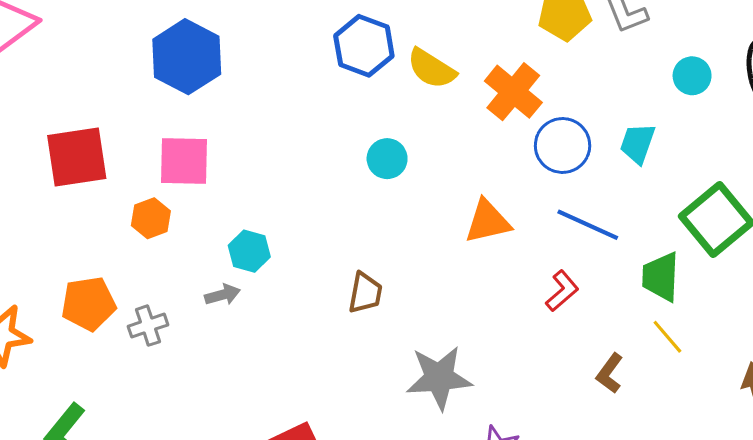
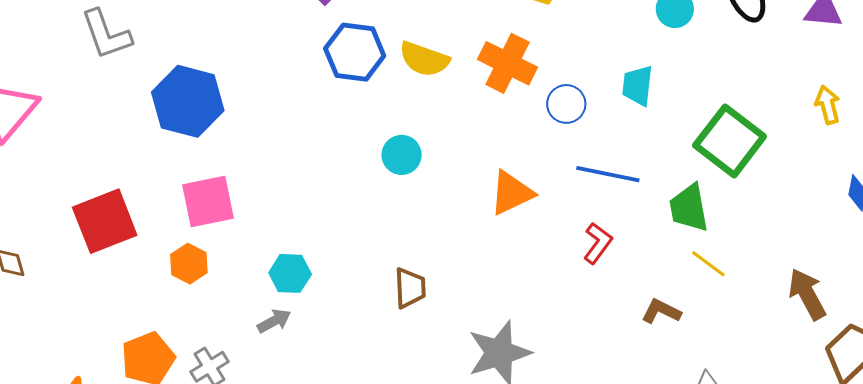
blue circle: (563, 145) -> (566, 104), size x0.7
brown L-shape: (610, 373) -> (661, 311), turned 93

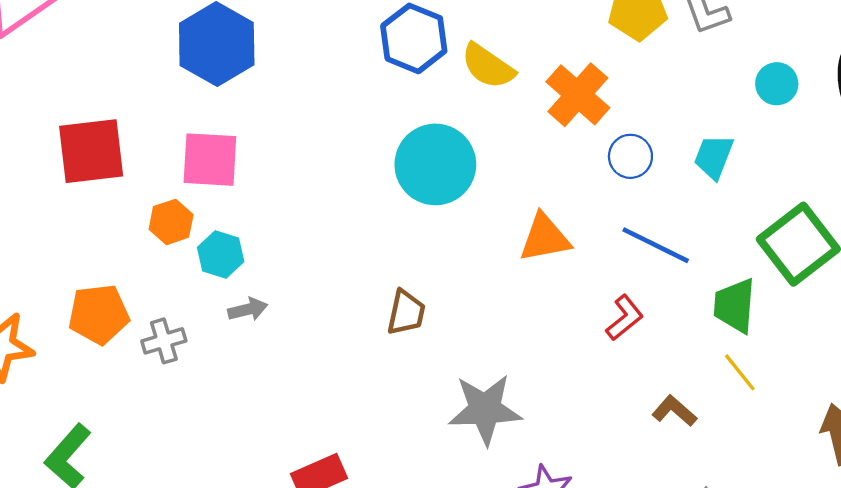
cyan circle: (402, 155) -> (435, 164), size x1.8
cyan hexagon: (290, 273) -> (221, 255), moved

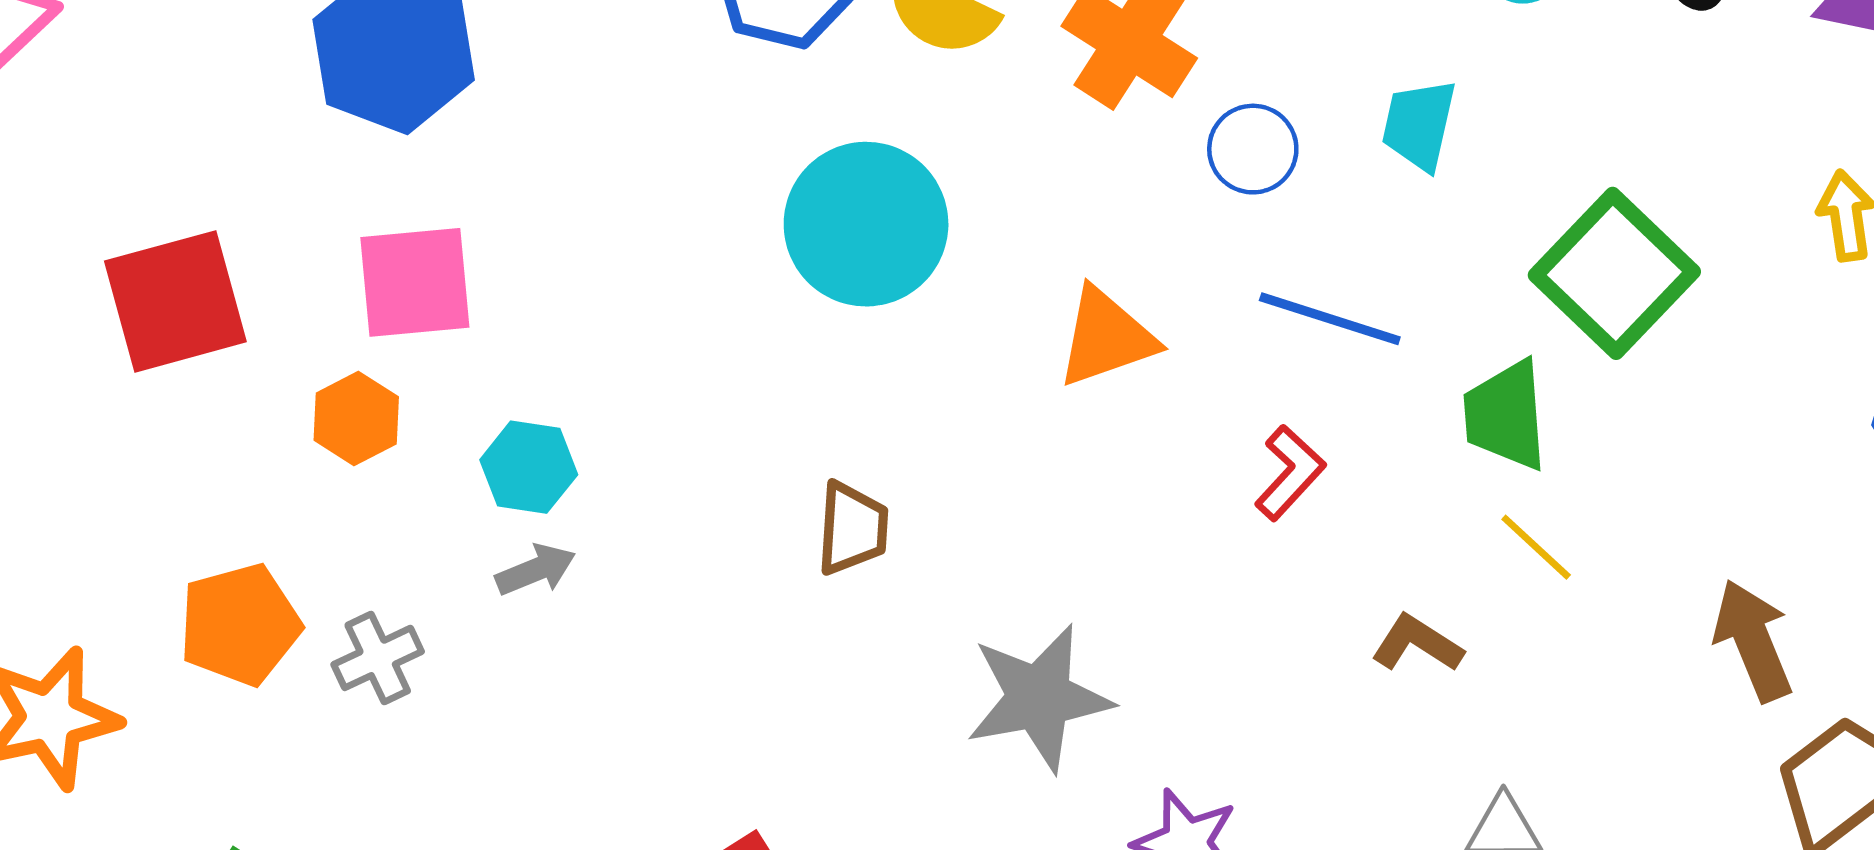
cyan hexagon: (221, 255) -> (529, 467), moved

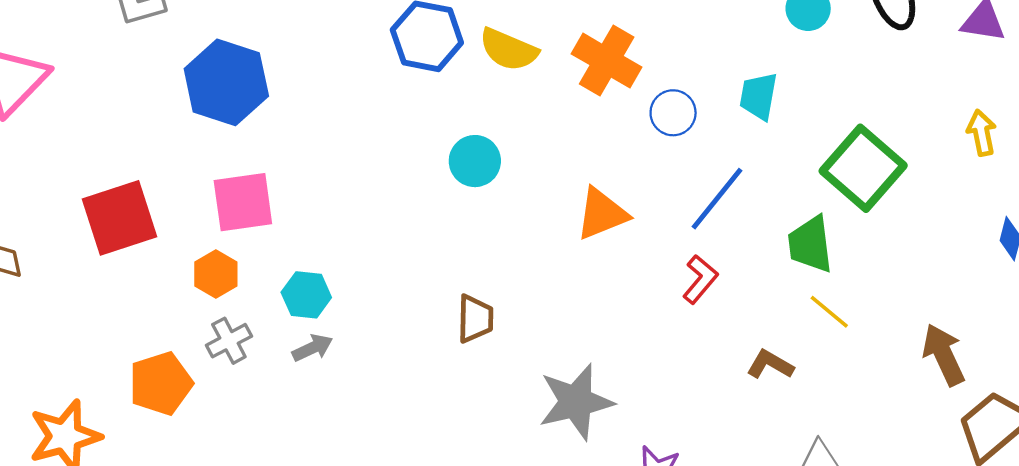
cyan circle: (866, 224) -> (475, 161), size x0.6
blue line: (1330, 319) -> (717, 199), turned -66
gray cross: (378, 658) -> (229, 341), moved

